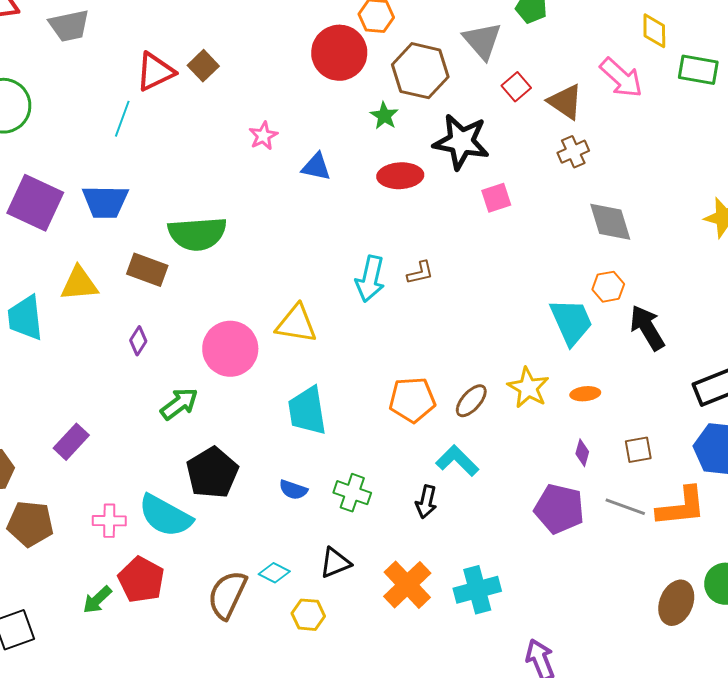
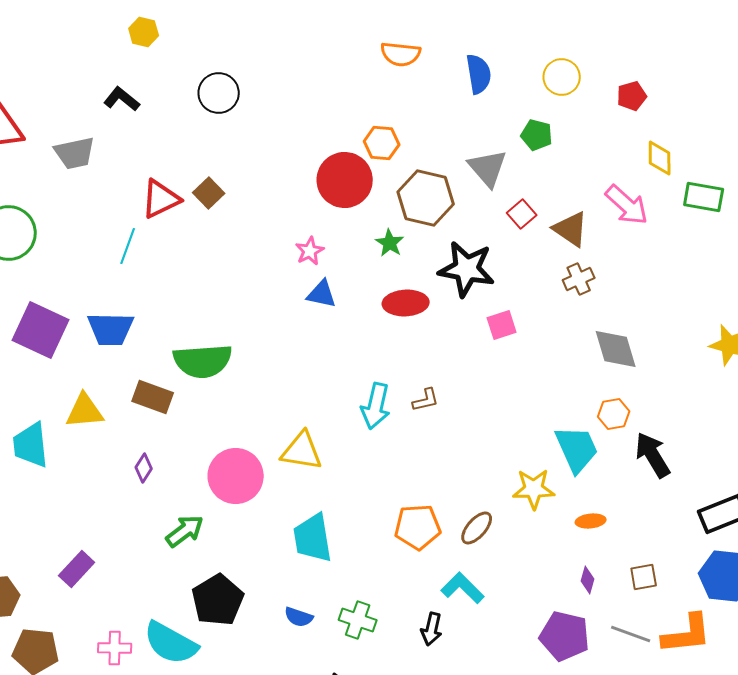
pink star: (263, 136) -> (310, 251), moved
yellow star: (528, 388) -> (534, 489), moved, turned -30

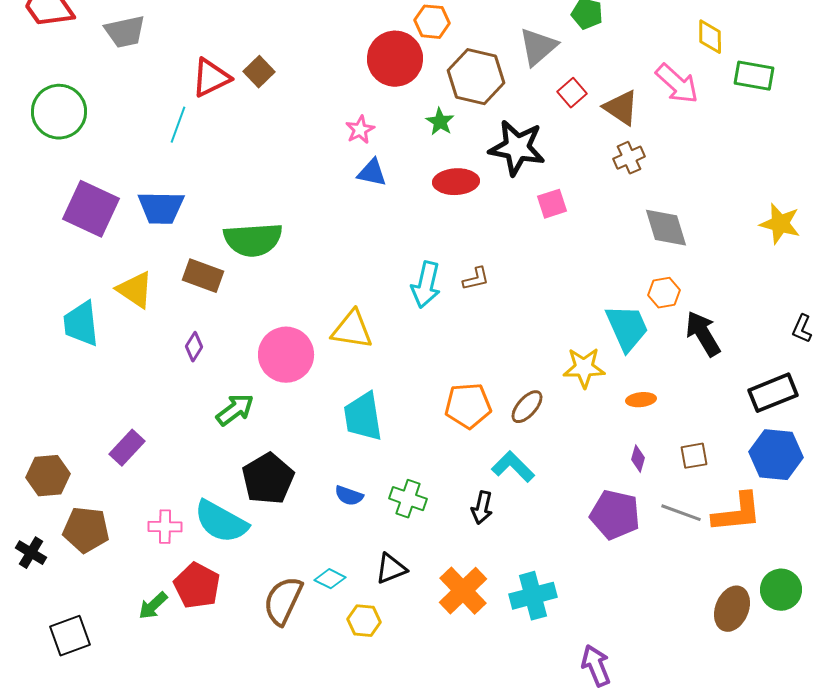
gray triangle: (488, 168) -> (538, 47), turned 30
yellow triangle: (85, 411) -> (135, 290), turned 39

